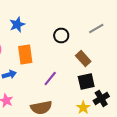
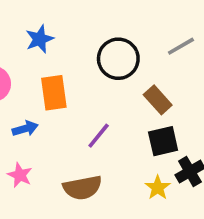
black circle: (61, 36) -> (118, 59), size x1.5

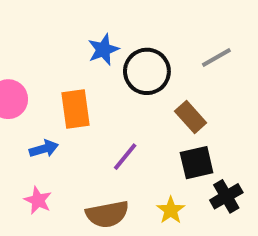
blue star: (40, 39) -> (103, 50), moved
yellow star: (158, 188) -> (171, 210), moved

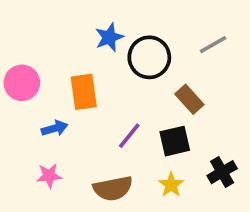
black square: (197, 163) -> (175, 141), moved
pink star: (38, 200) -> (49, 176), turned -30

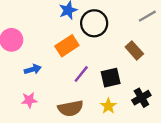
gray line: (213, 45) -> (147, 16), moved
orange rectangle: (84, 92) -> (67, 46), moved, turned 65
brown rectangle: (189, 99) -> (134, 50), moved

